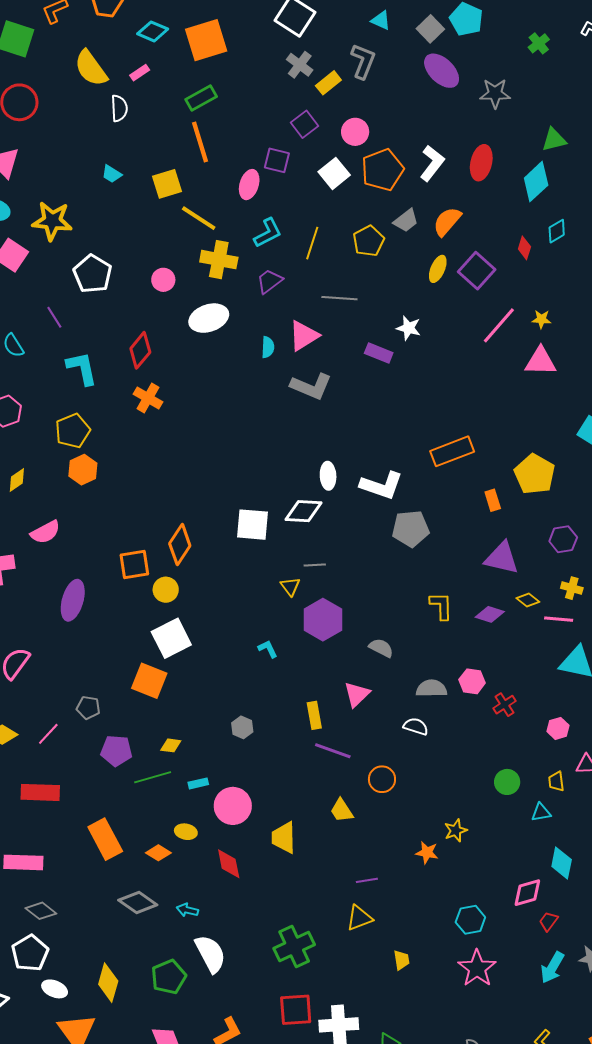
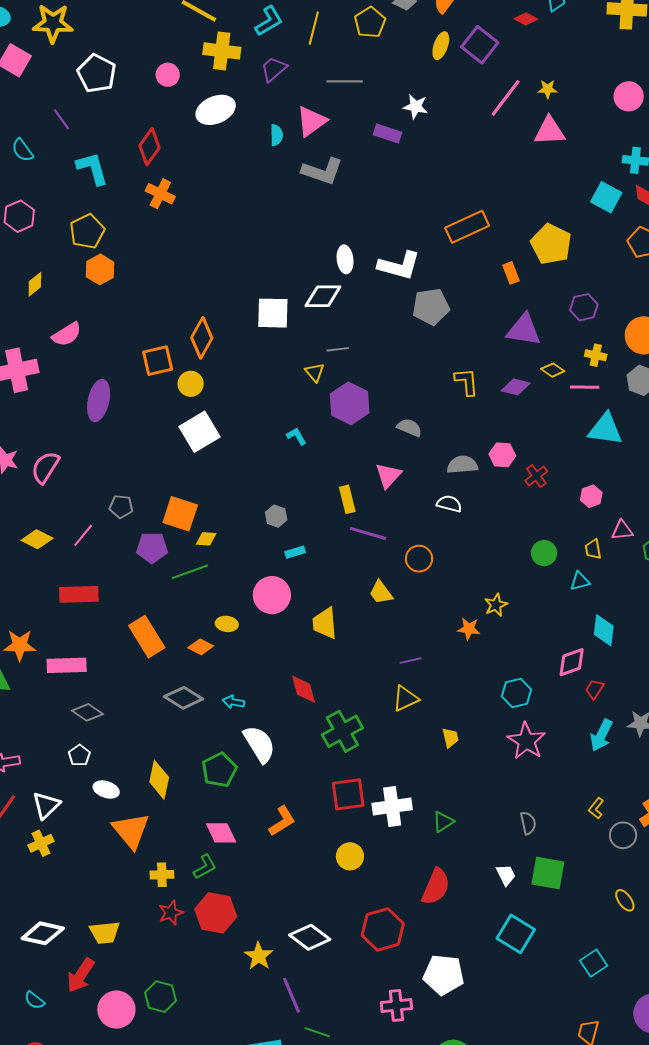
red diamond: (524, 248) -> (526, 19), turned -75
orange square: (149, 681) -> (180, 514), moved
cyan rectangle: (198, 783) -> (295, 552), moved
red diamond: (229, 864) -> (304, 689), moved
white pentagon: (30, 953) -> (79, 755), size x0.6

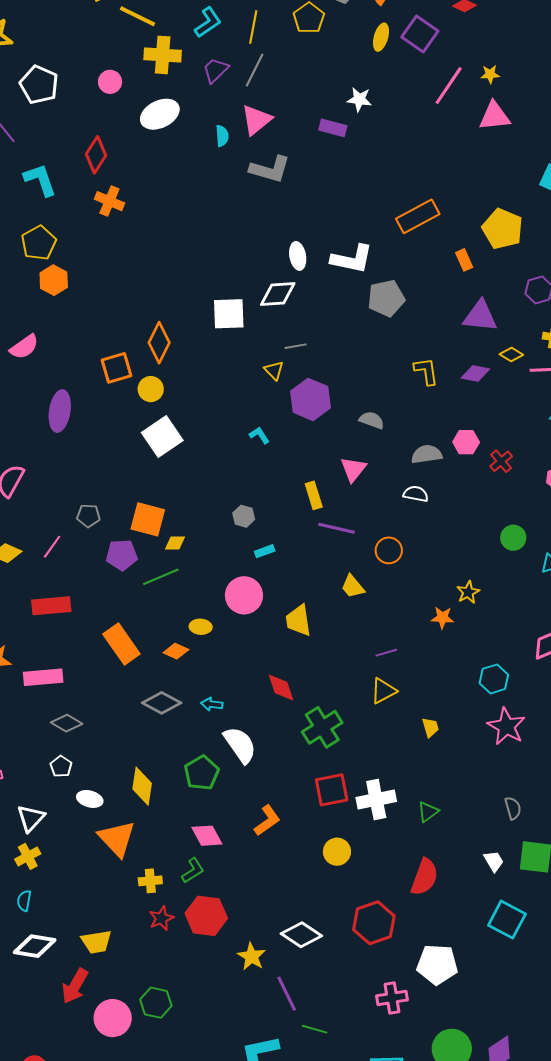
gray line: (345, 81) -> (255, 70), moved, turned -60
cyan semicircle: (34, 1000) -> (24, 901), moved, turned 65

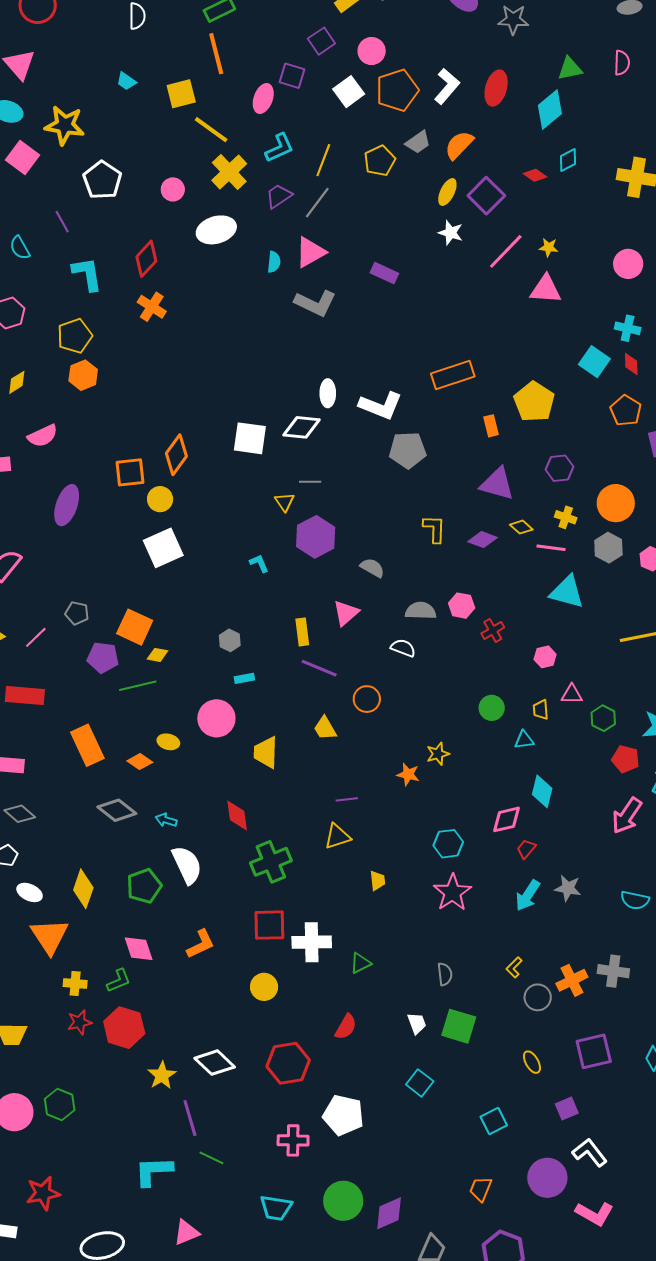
yellow cross: (163, 55) -> (229, 172), turned 33
white star: (359, 99) -> (451, 233), moved
red semicircle: (424, 877) -> (346, 1027), size x0.7
cyan square: (507, 920) -> (420, 1083), size x0.7

